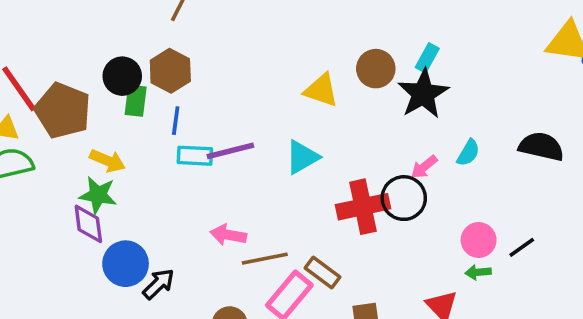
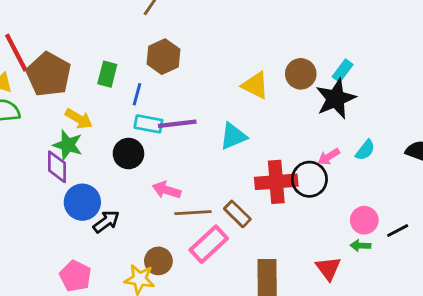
brown hexagon: (170, 71) -> (163, 57), moved
black circle: (122, 76) -> (128, 154), moved
brown rectangle: (322, 273) -> (237, 214), moved

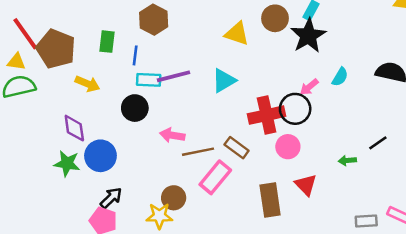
green star: (68, 145) -> (67, 163), moved
pink circle: (364, 220) -> (288, 147), moved
black arrow: (106, 222) -> (111, 198), moved
red triangle: (328, 268) -> (306, 185), moved

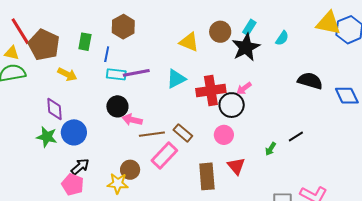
cyan semicircle: (340, 77) -> (282, 38), moved
black circle: (135, 108) -> (117, 106), moved
red cross: (267, 115) -> (211, 91), moved
green arrow: (347, 160) -> (271, 149), turned -56

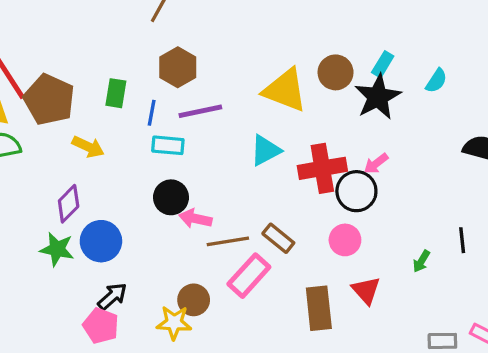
yellow triangle: (189, 42) -> (285, 90), size x1.4
purple line: (136, 73) -> (200, 111), moved
purple diamond: (54, 109) -> (69, 204), turned 50
black line: (296, 136) -> (462, 240), turned -63

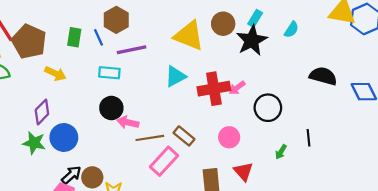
blue line: (152, 113) -> (99, 37), moved, turned -35
pink arrow: (376, 164) -> (237, 88), moved
black circle: (356, 191) -> (268, 108), moved
brown circle: (194, 300) -> (92, 177), moved

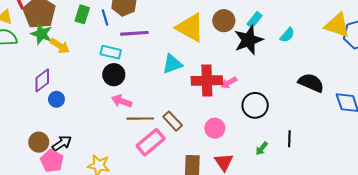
black circle: (111, 108) -> (114, 75), moved
blue circle: (64, 138) -> (56, 99), moved, size x0.6
green star: (34, 143) -> (41, 34), moved
brown circle: (92, 177) -> (39, 142), moved

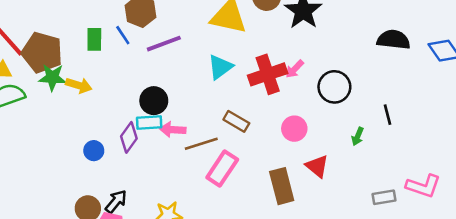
cyan rectangle: (111, 52) -> (149, 123), moved
purple diamond: (42, 80) -> (129, 137), moved
brown rectangle: (173, 121) -> (236, 121), moved

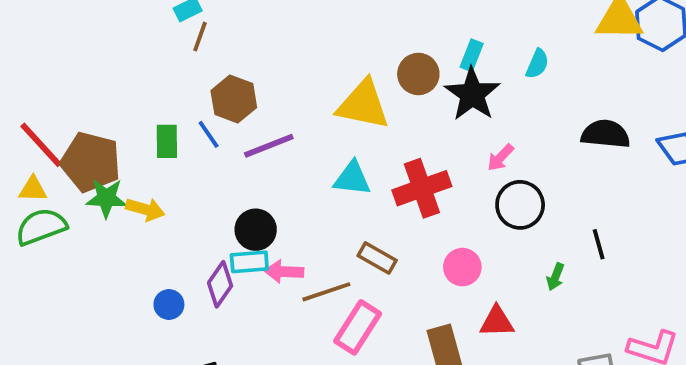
cyan triangle: (220, 67) -> (352, 178), turned 44
pink arrow: (295, 69) -> (500, 158), moved
red triangle: (317, 166) -> (497, 322), turned -40

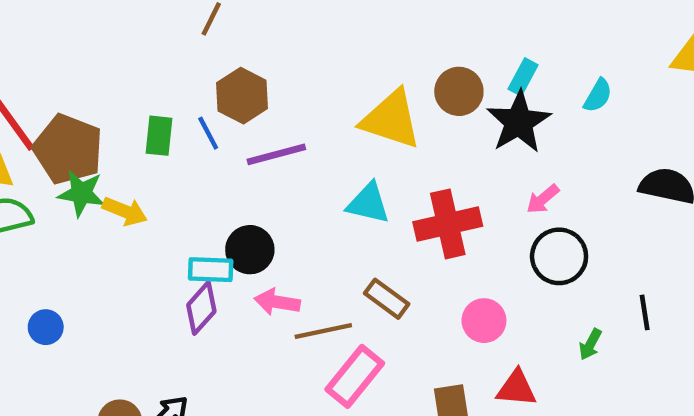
cyan rectangle: (249, 262) -> (211, 270), moved
blue circle: (169, 304) -> (46, 327), moved

